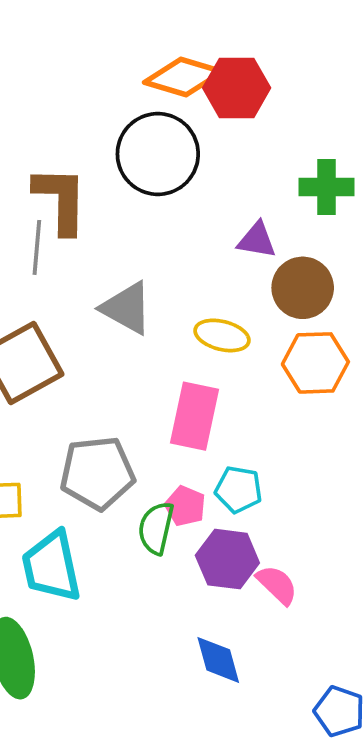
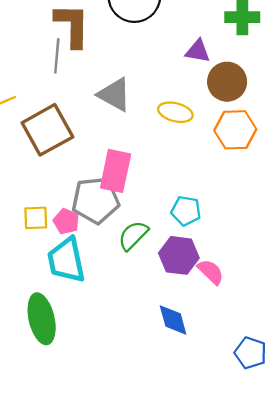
pink rectangle: (194, 416) -> (116, 171), moved
pink pentagon: (185, 506) -> (66, 221), moved
green semicircle: (156, 528) -> (133, 235), turned 32

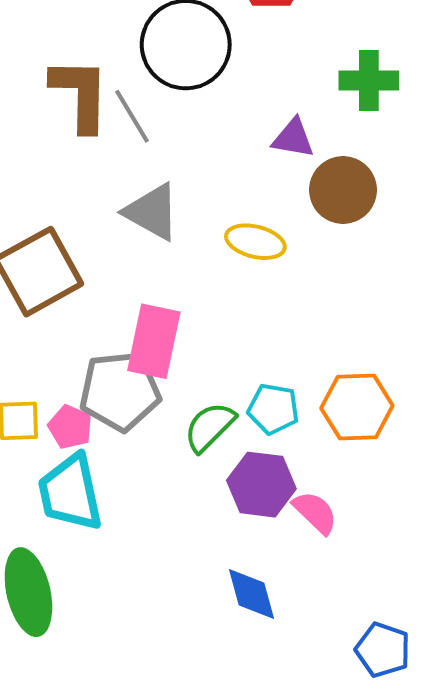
gray line: (57, 56) -> (132, 116), moved, turned -36
orange hexagon: (235, 130) -> (357, 407), moved
green semicircle: (133, 235) -> (210, 427), moved

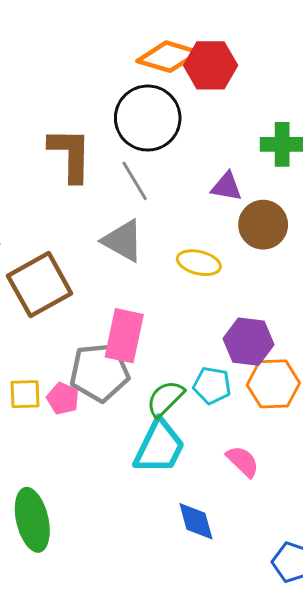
gray line: (132, 116) -> (135, 181), moved
purple hexagon: (261, 485) -> (249, 342), moved
cyan trapezoid: (70, 493) -> (159, 447), moved, turned -142

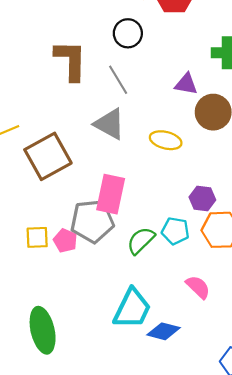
black circle: (148, 118) -> (128, 33), size x0.6
purple hexagon: (249, 342) -> (202, 198), size x0.7
cyan trapezoid: (159, 447) -> (132, 309), moved
blue diamond: (196, 521) -> (163, 331), turned -60

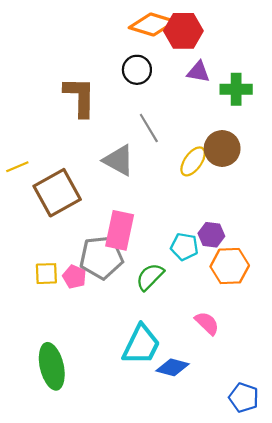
gray line: (118, 80) -> (149, 128), moved
purple triangle: (186, 84) -> (198, 72), moved
yellow ellipse: (166, 140) -> (193, 161), moved, turned -68
cyan pentagon: (175, 231) -> (184, 247), moved

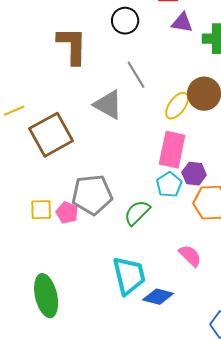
pink rectangle: (120, 230) -> (172, 150), moved
cyan pentagon: (184, 247) -> (169, 185), turned 30
cyan trapezoid: (141, 345) -> (129, 276), turned -39

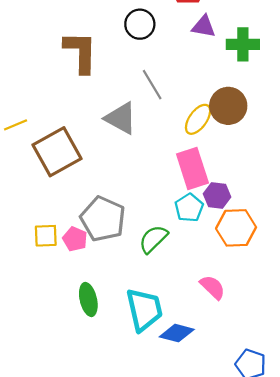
pink rectangle: (172, 150) -> (192, 169), turned -30
gray pentagon: (92, 195) -> (103, 219), turned 30
green ellipse: (46, 296) -> (88, 299), moved, size x0.7

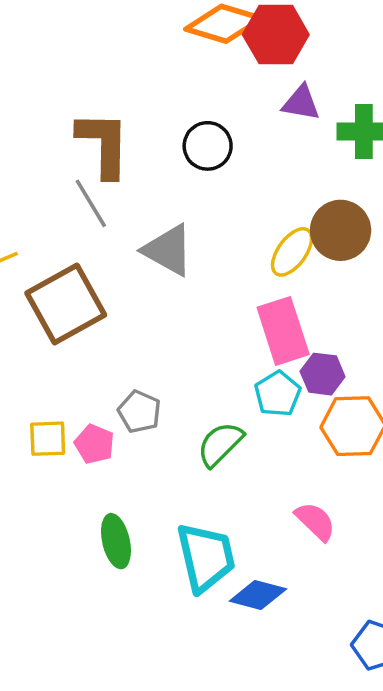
black circle: (140, 24) -> (208, 146), moved
gray line: (152, 85) -> (91, 203), moved
gray pentagon: (103, 219) -> (139, 412), size x0.6

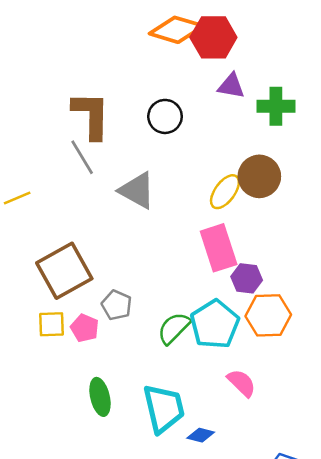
brown square: (66, 304) -> (64, 271), moved
cyan pentagon: (278, 394) -> (215, 324), moved, size x1.5
blue diamond: (258, 595) -> (201, 435), size x0.7

